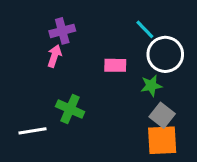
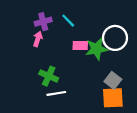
cyan line: (145, 29) -> (68, 21), moved
green star: (151, 86) -> (97, 49), moved, size x1.5
white line: (33, 131) -> (56, 93), moved

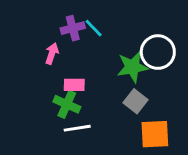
purple cross: (43, 22) -> (73, 28), moved
pink rectangle: (80, 46) -> (74, 85), moved
gray square: (113, 80) -> (135, 101), moved

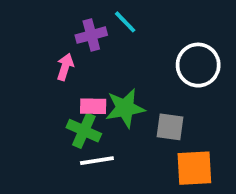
cyan line: (94, 28) -> (125, 22), moved
green star: (132, 67) -> (125, 108), moved
gray square: (135, 101) -> (170, 127), turned -30

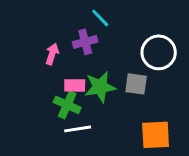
purple cross: (91, 35) -> (85, 42), moved
gray square: (170, 127) -> (136, 84), moved

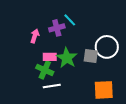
cyan line: (100, 18) -> (70, 20), moved
white circle: (159, 52) -> (107, 47), moved
green star: (100, 87) -> (67, 58), turned -30

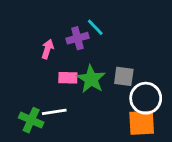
white circle: (107, 47) -> (146, 98), moved
green cross: (45, 70) -> (31, 120), moved
white line: (52, 86) -> (54, 112), moved

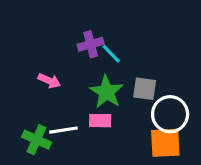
cyan line: (95, 27) -> (111, 54), moved
pink arrow: (47, 49) -> (49, 81), moved, turned 96
pink rectangle: (68, 78) -> (100, 121), moved

